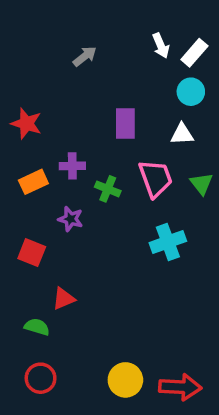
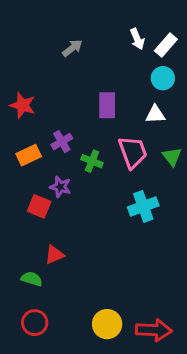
purple cross: (72, 166) -> (62, 142), turned -30
red square: (32, 253) -> (39, 206), moved

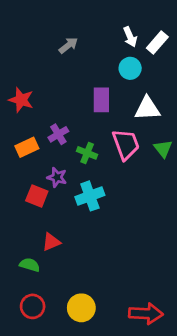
cyan circle: (163, 78) -> (130, 68), moved
white triangle: (155, 114) -> (147, 108), size x1.4
cyan cross: (143, 206) -> (90, 196), moved
yellow circle: (107, 324) -> (81, 308), moved

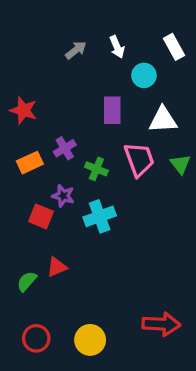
white arrow: (130, 37) -> (117, 47), moved
white rectangle: (157, 42) -> (174, 47), turned -70
green semicircle: (30, 265) -> (27, 281), moved, turned -66
red arrow: (146, 314) -> (161, 324), moved

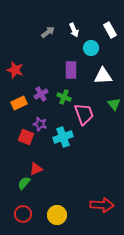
pink trapezoid: (139, 159) -> (84, 114), moved
green cross: (96, 169) -> (64, 97), moved
green semicircle: (27, 281) -> (24, 183), moved

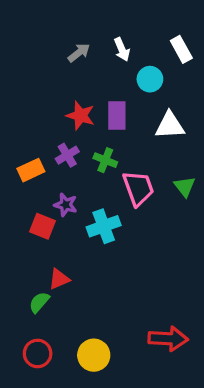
red star: (15, 70) -> (81, 115), moved
green triangle: (114, 104) -> (185, 187), moved

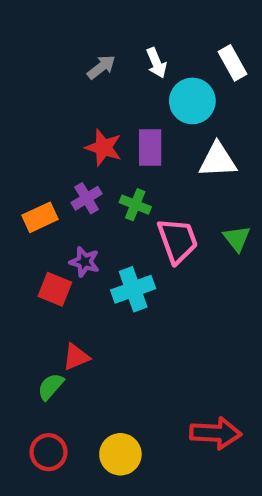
cyan circle: (150, 79) -> (192, 101), size x1.4

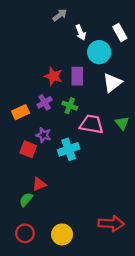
gray arrow: (101, 67) -> (60, 15), moved
white triangle: (218, 160) -> (112, 83), turned -35
pink trapezoid: (178, 241) -> (92, 124), turned -60

